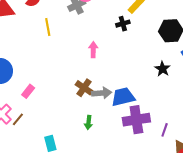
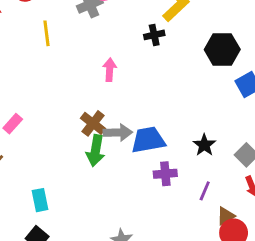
black star: (163, 69) -> (204, 145), moved
purple cross: (136, 120) -> (165, 174), size x0.6
green arrow: (88, 122) -> (96, 151), moved, size x1.5

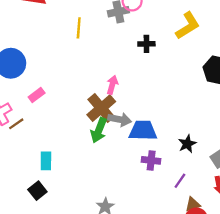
black cross: (154, 35) -> (146, 44), moved
pink arrow: (110, 70) -> (112, 85), moved
brown cross: (93, 123) -> (101, 108), size x1.4

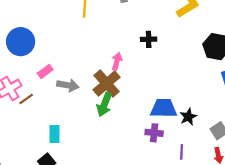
black cross: (146, 44) -> (149, 39), moved
gray arrow: (120, 119) -> (68, 85), moved
blue trapezoid: (143, 130) -> (164, 108), moved
purple line: (180, 181) -> (182, 152), turned -32

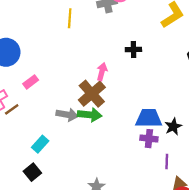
gray arrow: (68, 85) -> (67, 115), moved
green arrow: (104, 105) -> (90, 115), turned -105
purple cross: (154, 133) -> (149, 139), moved
cyan rectangle: (54, 134) -> (40, 144), turned 42

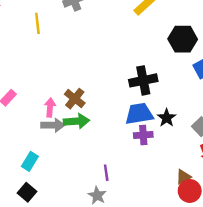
black cross: (133, 50) -> (143, 80), moved, size x1.6
pink arrow: (102, 72) -> (50, 107), moved
brown cross: (92, 94) -> (75, 99), size x0.7
purple line: (167, 162) -> (106, 173), moved

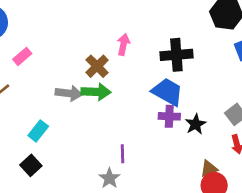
pink arrow: (50, 107) -> (123, 44), moved
blue trapezoid: (139, 114) -> (168, 92), turned 32
black star: (167, 118) -> (196, 124), moved

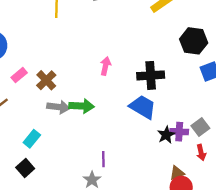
brown cross: (97, 66) -> (46, 80), moved
purple cross: (169, 116) -> (179, 132), moved

